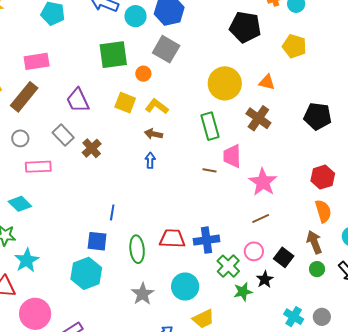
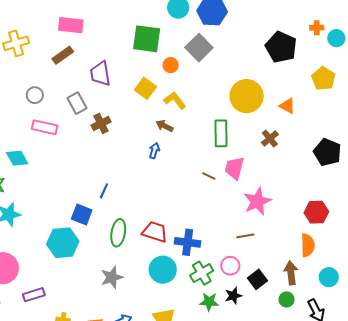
brown rectangle: (24, 97) -> (63, 55), moved, size x0.7
brown cross: (258, 118) -> (270, 139), size x0.7
cyan circle: (185, 286) -> (163, 270), moved

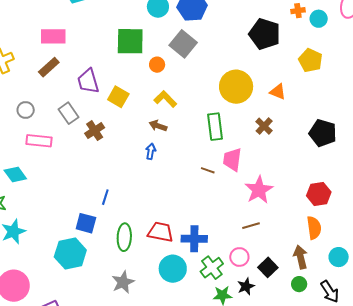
yellow square: (145, 88) -> (118, 97), moved

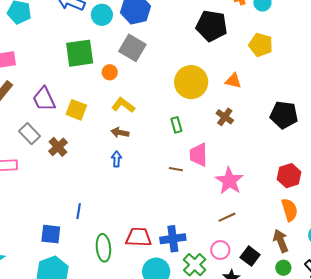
green rectangle: (215, 127) -> (176, 125), size x0.6
blue square: (86, 223) -> (51, 234), moved

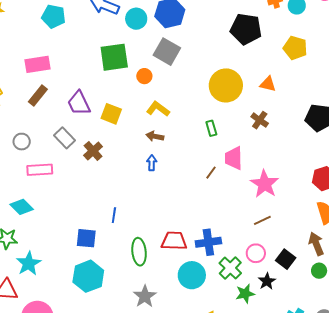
brown line: (176, 169) -> (211, 173), turned -64

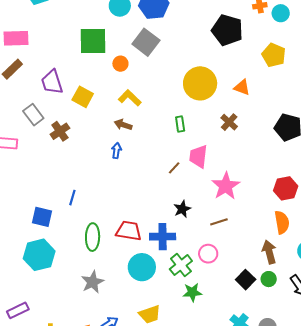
black square: (286, 259) -> (246, 280), moved
black star: (267, 281) -> (182, 209), moved

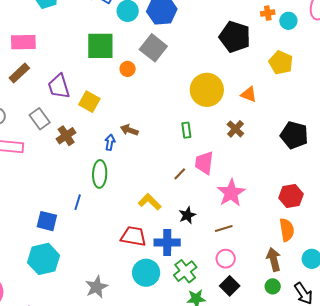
yellow L-shape: (130, 98) -> (150, 202), moved
blue arrow: (116, 151) -> (110, 142), moved
green ellipse: (93, 237) -> (100, 174), moved
pink circle: (208, 254) -> (226, 259), moved
black square: (246, 280) -> (230, 286), moved

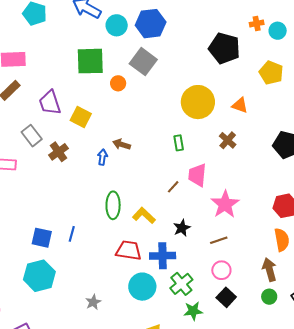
green ellipse: (100, 174) -> (113, 205), moved
blue line: (78, 202) -> (72, 234), moved
gray star: (97, 287) -> (93, 302), size x0.7

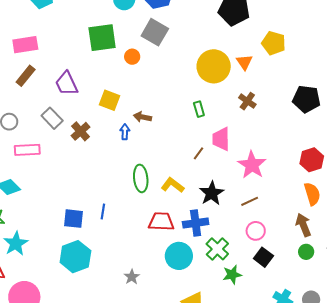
yellow pentagon: (271, 73) -> (274, 43), moved
orange triangle: (240, 105) -> (244, 62), moved, turned 42
yellow square: (81, 117) -> (110, 100), moved
black star: (182, 228) -> (212, 193), size x1.4

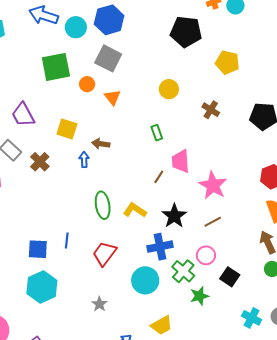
orange triangle: (244, 62) -> (112, 97), moved
yellow circle: (214, 66) -> (169, 89), size x0.6
brown cross: (247, 101) -> (211, 110), moved
red trapezoid: (161, 222) -> (104, 254), moved, turned -52
pink circle: (256, 231) -> (206, 255), moved

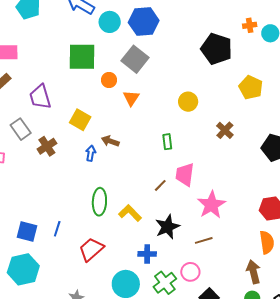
blue cross: (160, 247) -> (147, 254), size x0.7

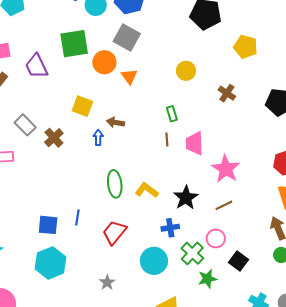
orange circle: (109, 80) -> (104, 62), size x1.5
purple trapezoid: (40, 97) -> (36, 66), moved
brown line: (160, 185) -> (167, 140), moved, turned -40

